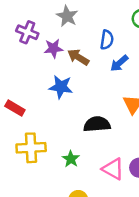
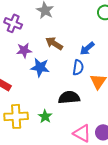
blue semicircle: (107, 40) -> (78, 67), moved
purple star: (53, 48) -> (24, 50), moved
green star: (71, 159) -> (45, 116), moved

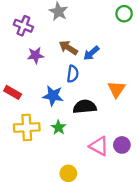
blue arrow: (87, 48) -> (91, 53), moved
blue star: (40, 67) -> (53, 96), moved
blue semicircle: (78, 67) -> (73, 74), moved

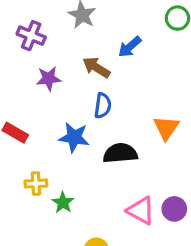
blue arrow: (91, 53) -> (130, 47), moved
yellow cross: (27, 127) -> (36, 183), size x0.6
green star: (58, 127) -> (63, 203), moved

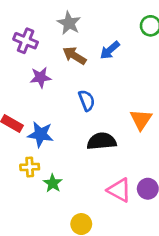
brown arrow: (96, 67) -> (74, 56), moved
blue semicircle: (103, 106) -> (87, 100), turned -30
blue star: (74, 137) -> (41, 134), moved

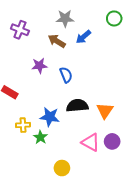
gray star: (69, 23) -> (65, 18), moved, turned -30
purple star: (41, 77) -> (39, 66), moved
orange triangle: (141, 119) -> (105, 111), moved
blue star: (41, 134) -> (50, 117), moved

